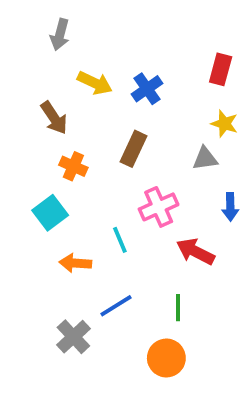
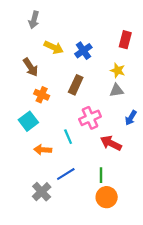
yellow star: (224, 124) -> (118, 70), moved
blue arrow: (230, 207) -> (131, 118), turned 32
orange circle: (166, 358) -> (107, 197), moved

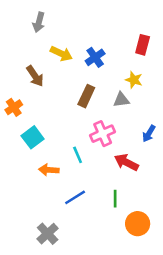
gray triangle: (116, 90) -> (121, 100), moved
orange cross: (42, 95) -> (14, 107), moved, turned 32
gray cross: (42, 192) -> (48, 234), moved
orange circle: (107, 197) -> (138, 224), moved

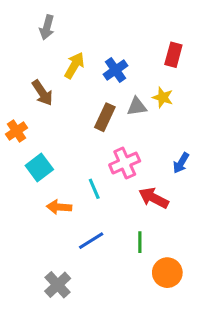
yellow arrow: (61, 54) -> (74, 65), turned -85
gray triangle: (121, 100) -> (137, 107), moved

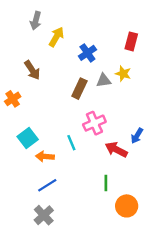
yellow arrow: (74, 65) -> (56, 37), moved
blue arrow: (181, 163) -> (137, 136), moved
cyan square: (39, 167) -> (28, 138), moved
blue line: (91, 241) -> (47, 185), moved

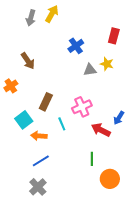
yellow arrow: (56, 37) -> (52, 14), moved
brown rectangle: (79, 89) -> (46, 102), moved

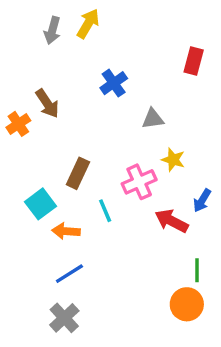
blue cross: (76, 46) -> (114, 83), moved
yellow star: (107, 64) -> (173, 160), moved
orange cross: (11, 86) -> (18, 124), moved
green line: (92, 159) -> (197, 270), moved

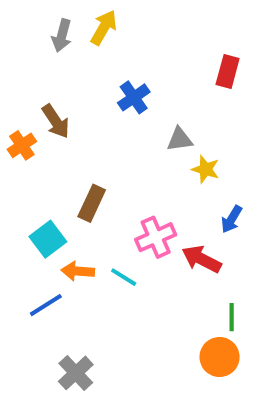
yellow star: (173, 160) -> (206, 169), moved
pink cross: (139, 182) -> (156, 237), moved
blue arrow: (202, 200) -> (232, 219), moved
cyan line: (105, 211) -> (124, 277), moved, turned -35
blue line: (69, 274) -> (46, 305), moved

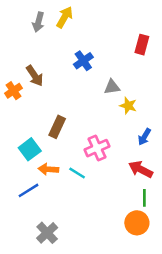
red arrow: (202, 259) -> (141, 169), moved

